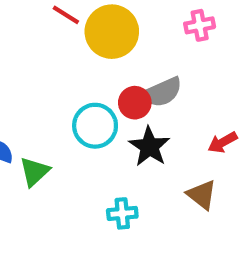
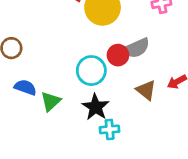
black star: (149, 147) -> (96, 107), moved
brown triangle: (202, 195) -> (146, 90), moved

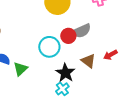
black star: (96, 107) -> (65, 73), moved
cyan cross: (110, 129) -> (62, 89), turned -32

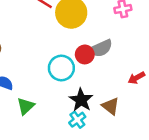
brown triangle: (88, 61) -> (111, 106), moved
green triangle: (20, 69) -> (26, 106), moved

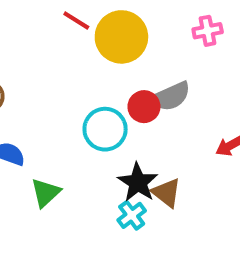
brown triangle: (111, 106) -> (167, 193), moved

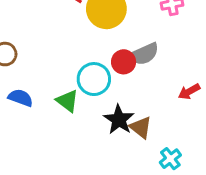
green triangle: (46, 193) -> (67, 101), moved, turned -40
cyan cross: (132, 215) -> (170, 159), moved

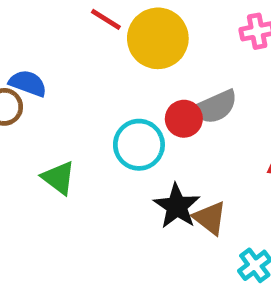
blue semicircle: (21, 98) -> (28, 83), moved
green triangle: (67, 101) -> (59, 178), moved

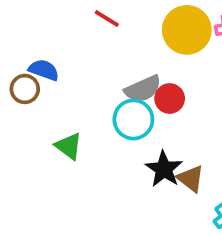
yellow circle: (158, 38) -> (187, 30), moved
gray semicircle: (215, 107) -> (143, 89), moved

